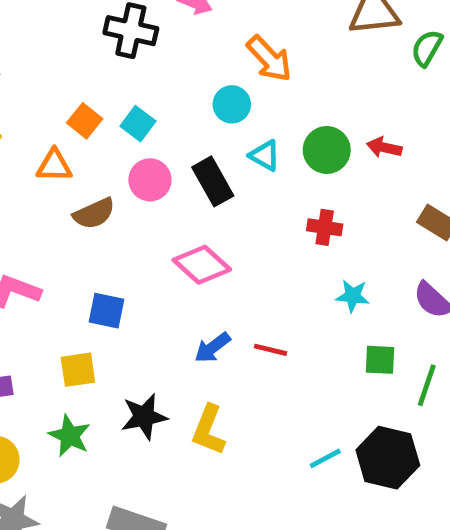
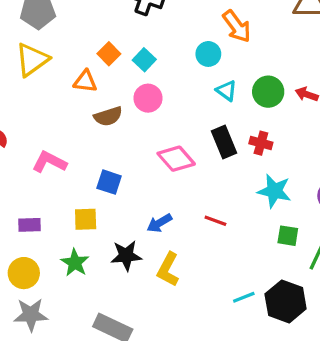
black rectangle: (213, 181) -> (224, 142), moved
cyan star: (353, 296) -> (274, 191), size x1.5
blue arrow: (212, 348) -> (159, 223), moved

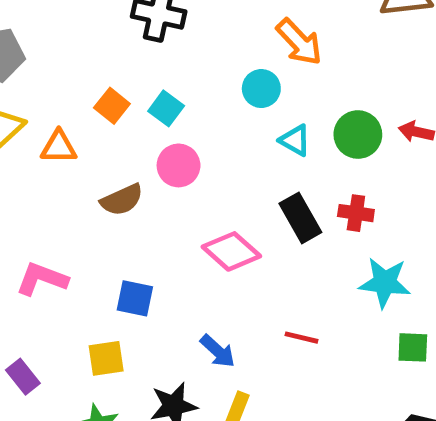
orange triangle: (85, 81) -> (59, 147), moved
blue arrow: (159, 223) -> (218, 351), turned -100
purple rectangle: (30, 225) -> (23, 377), turned 60

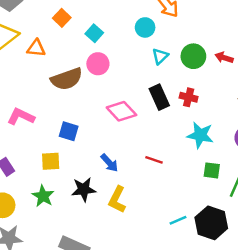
orange square: (112, 106) -> (62, 18), moved
cyan triangle: (295, 140) -> (160, 56), turned 42
brown semicircle: (122, 200) -> (67, 79), size x1.4

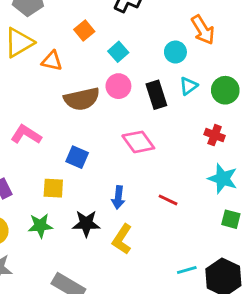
black rectangle: (159, 97) -> (156, 95), moved
blue arrow: (109, 163) -> (118, 197), turned 42
green star: (43, 196) -> (40, 226), turned 30

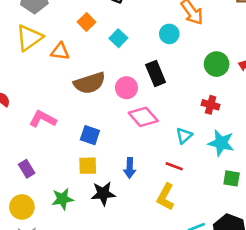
pink circle: (118, 86) -> (126, 88), moved
cyan triangle: (188, 86) -> (184, 136), moved
yellow square: (53, 188) -> (88, 166), moved
yellow L-shape: (122, 239) -> (166, 197), moved

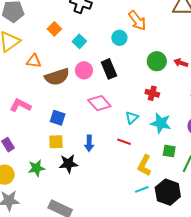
orange triangle: (60, 51) -> (34, 61), moved
pink circle: (126, 88) -> (84, 70), moved
yellow L-shape: (166, 197) -> (144, 165), moved

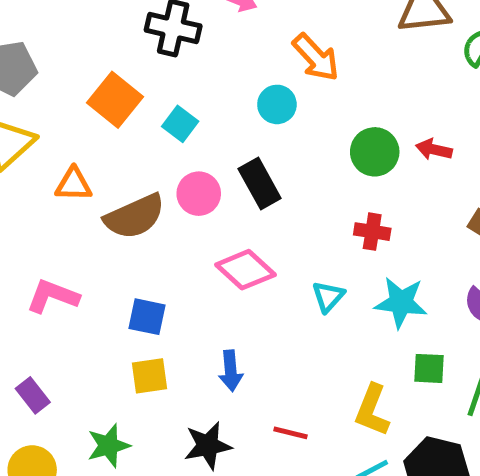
orange square: (54, 29) -> (115, 100), size x1.5
red line: (124, 142) -> (291, 433), moved
black star: (68, 164) -> (208, 446), moved

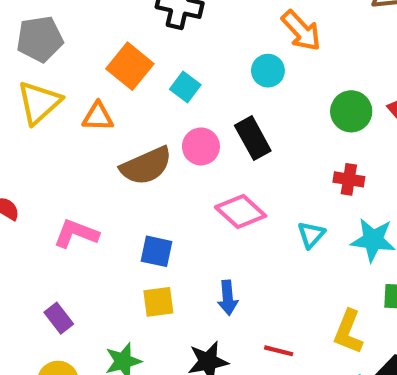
orange triangle: (74, 184) -> (98, 117), moved

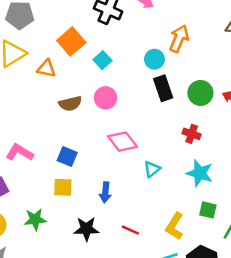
orange arrow: (301, 31) -> (179, 39), turned -124
black rectangle: (253, 138) -> (163, 88), moved
brown semicircle: (146, 166) -> (70, 104), size x0.7
pink L-shape: (76, 234) -> (20, 152), moved
cyan triangle: (311, 235) -> (152, 169), moved

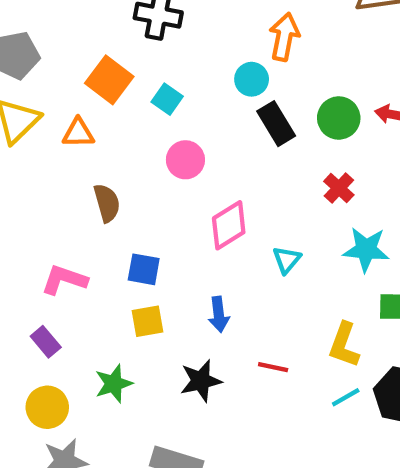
brown semicircle: (70, 104) -> (107, 203), moved, turned -80
red cross: (192, 134) -> (339, 188), turned 36
pink diamond: (122, 142) -> (229, 225), turned -72

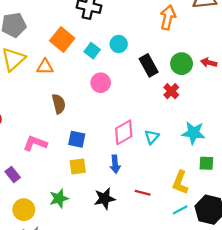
orange arrow: (284, 37) -> (168, 17), moved
cyan circle: (252, 79) -> (119, 44), moved
red cross: (339, 188) -> (171, 91), moved
pink diamond: (229, 225) -> (124, 132), moved
purple rectangle: (46, 342) -> (13, 174), moved

